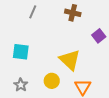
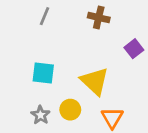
cyan square: (21, 52) -> (43, 73), moved
gray star: (21, 85) -> (40, 115), moved

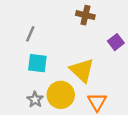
gray line: (45, 16) -> (30, 34), moved
yellow circle: (70, 110) -> (61, 95), size x1.5

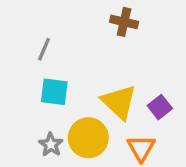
purple square: (116, 42) -> (160, 107), moved

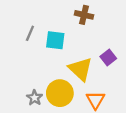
cyan square: (54, 92) -> (55, 40), moved
purple square: (160, 107) -> (108, 57), moved

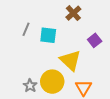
brown cross: (84, 15) -> (73, 13), turned 35
purple square: (108, 57) -> (95, 40), moved

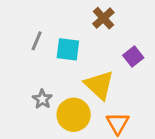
gray star: (30, 86) -> (42, 99), moved

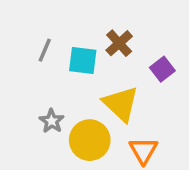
brown cross: (103, 18) -> (119, 43), moved

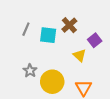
yellow triangle: (121, 104) -> (80, 55), moved, size x0.6

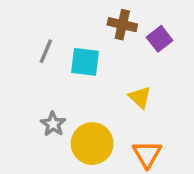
brown cross: (69, 25) -> (122, 25), moved, turned -35
purple square: (95, 40) -> (160, 39), moved

